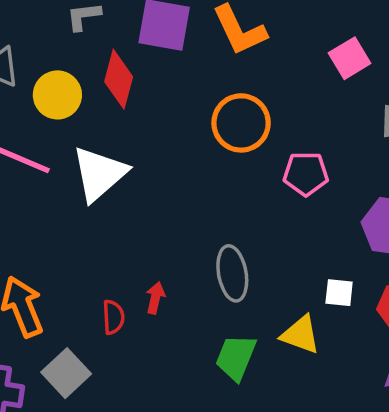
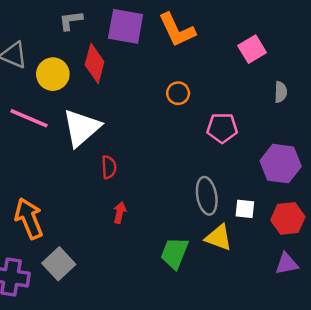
orange circle: (241, 123) -> (178, 93), size x0.6
gray ellipse: (232, 273) -> (207, 196), moved
red semicircle: (113, 317) -> (109, 167), moved

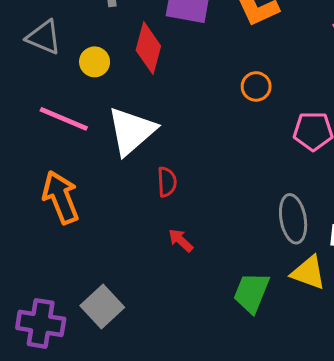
yellow circle: (53, 74) -> (95, 62), size x0.7
red arrow: (120, 212) -> (181, 240), turned -60
orange arrow: (29, 218) -> (61, 197), moved

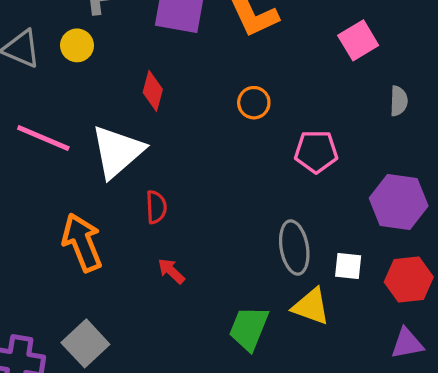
red diamond: (148, 48) -> (153, 91), moved, size x0.7
yellow circle: (95, 62) -> (77, 45), moved
orange arrow: (61, 197) -> (82, 242), moved

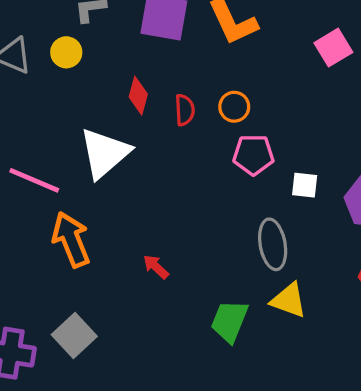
pink line: (43, 138) -> (34, 180), moved
pink pentagon: (316, 151) -> (253, 155), moved
red semicircle: (156, 207) -> (185, 110), moved
white square: (348, 266) -> (305, 185), moved

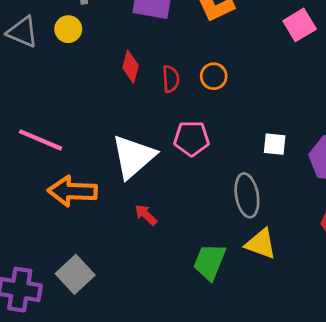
white triangle: (105, 153) -> (133, 157), moved
pink pentagon: (253, 155) -> (192, 139), moved
orange arrow: (71, 240) -> (72, 191), turned -66

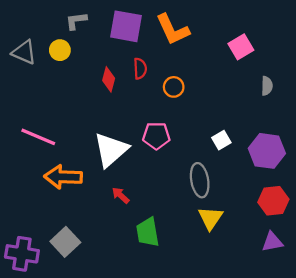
red semicircle: (171, 79) -> (140, 69), moved
white square: (275, 144) -> (221, 140), turned -36
yellow triangle: (261, 244) -> (211, 218), turned 44
green trapezoid: (210, 262) -> (148, 232), moved, turned -32

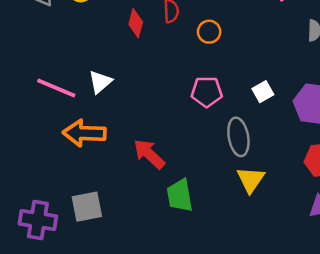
pink pentagon: (156, 136) -> (207, 92), moved
white triangle: (111, 150) -> (100, 82), moved, size x0.6
red arrow: (121, 195) -> (149, 154), size x1.6
gray square: (65, 242) -> (87, 207), turned 32

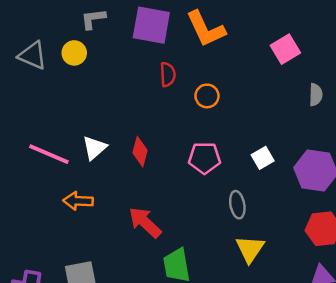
red diamond: (136, 23) -> (140, 152), moved
orange arrow: (84, 133) -> (78, 201), size x0.7
gray ellipse: (238, 137) -> (237, 205), size x0.7

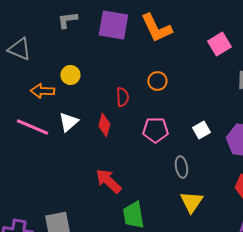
yellow circle: (74, 53) -> (70, 75), moved
red semicircle: (168, 74) -> (122, 97), moved
orange arrow: (78, 201) -> (42, 91), moved

